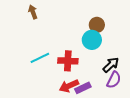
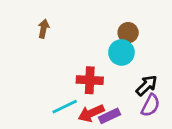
brown arrow: (33, 12) -> (44, 29), moved, turned 32
cyan line: (40, 58) -> (65, 107), moved

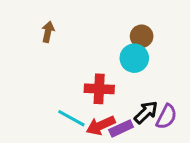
black arrow: (147, 85) -> (146, 112), moved
cyan line: (65, 107) -> (71, 118), turned 55

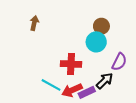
purple semicircle: (166, 117) -> (119, 62), moved

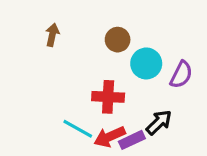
brown circle: (101, 26) -> (118, 40), moved
purple semicircle: (119, 62) -> (181, 75), moved

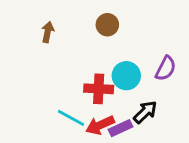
brown circle: (118, 40) -> (107, 25), moved
cyan circle: (146, 63) -> (126, 76), moved

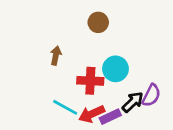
brown arrow: (48, 32) -> (56, 56), moved
purple semicircle: (166, 68) -> (151, 95), moved

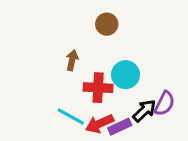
brown arrow: (56, 56) -> (72, 60), moved

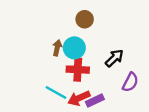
cyan circle: (126, 75) -> (74, 48), moved
black arrow: (144, 111) -> (114, 58), moved

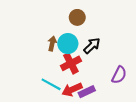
black arrow: (114, 58) -> (92, 46), moved
red cross: (78, 70) -> (71, 63), turned -30

